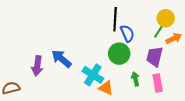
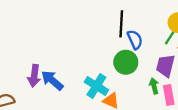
blue arrow: (62, 59) -> (52, 80), moved
green arrow: (135, 79) -> (154, 86), moved

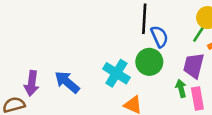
purple arrow: (34, 76) -> (32, 83), moved
cyan cross: (96, 86) -> (116, 73), moved

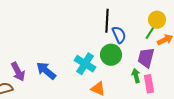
purple arrow: (32, 83) -> (18, 72), turned -36

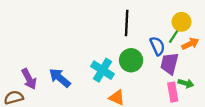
blue semicircle: (119, 35) -> (157, 46), moved
green arrow: (136, 76) -> (186, 83), moved, turned 120

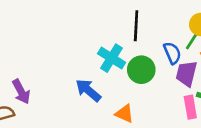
cyan cross: (103, 70) -> (112, 58), moved
blue arrow: (60, 78) -> (88, 90), moved

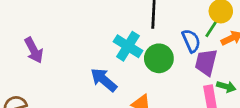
purple arrow: (21, 92) -> (34, 50), moved

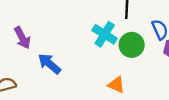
blue arrow: (104, 80) -> (49, 64), moved

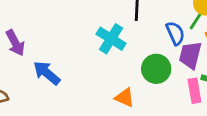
green circle: (132, 45) -> (156, 69), moved

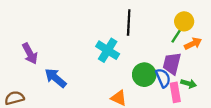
blue semicircle: (175, 33) -> (163, 78), moved

